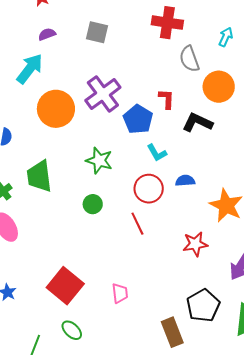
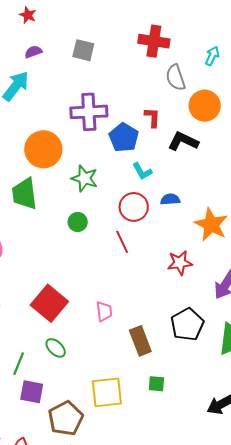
purple cross: (103, 94) -> (89, 112), turned 33
orange circle: (56, 109) -> (43, 149), moved
brown rectangle: (172, 332) -> (140, 341), moved

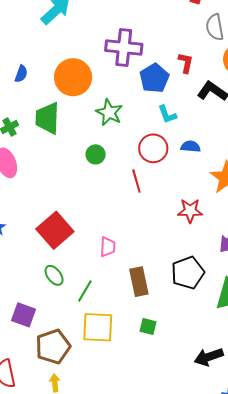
green line: (19, 364) -> (85, 291), moved

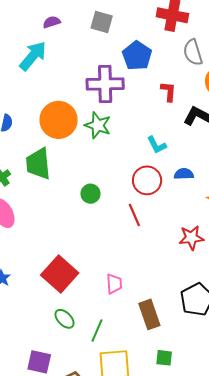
blue pentagon: (154, 78) -> (137, 56), moved
green star: (109, 112) -> (98, 125), moved

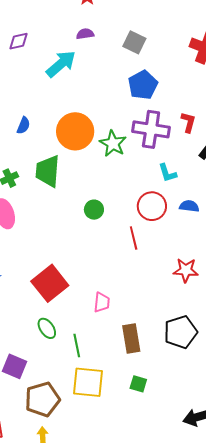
blue pentagon: (137, 56) -> (143, 85), moved
purple cross: (105, 84) -> (151, 129), moved
green line: (97, 331) -> (77, 345), turned -45

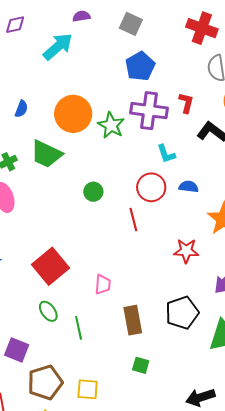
green trapezoid: (48, 171) -> (46, 154), turned -68
yellow square: (88, 382) -> (88, 389), moved, size x0.7

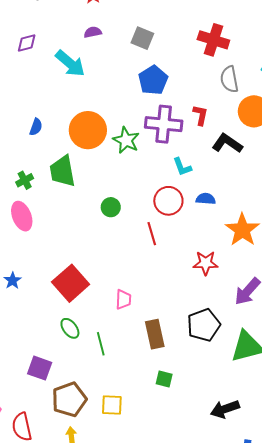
cyan arrow: (58, 47) -> (70, 63), turned 84
green trapezoid: (46, 154) -> (62, 171), turned 56

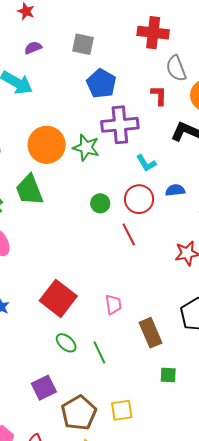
red L-shape: (200, 115) -> (159, 95), moved
green circle: (111, 207) -> (100, 203), moved
purple square: (40, 368) -> (44, 388), turned -35

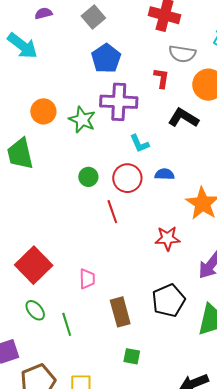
gray square: (83, 44) -> (93, 17), turned 30
gray semicircle: (176, 68) -> (182, 54), turned -68
orange circle: (47, 145) -> (43, 111), size x0.7

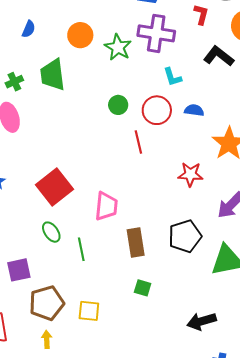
pink trapezoid: (87, 279) -> (106, 206), size x1.4

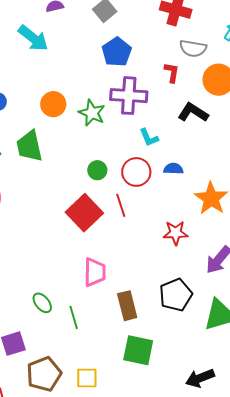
red square: (54, 187) -> (84, 213), moved
green square: (143, 288) -> (138, 350), size x1.8

